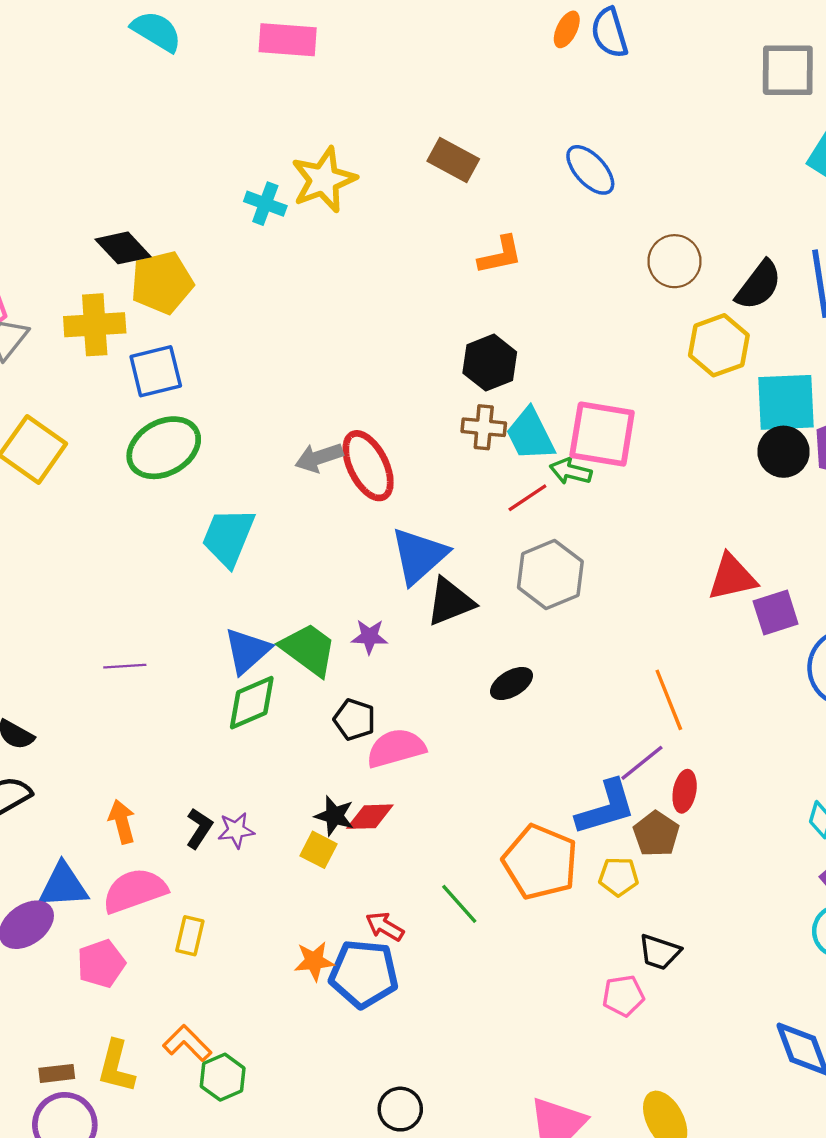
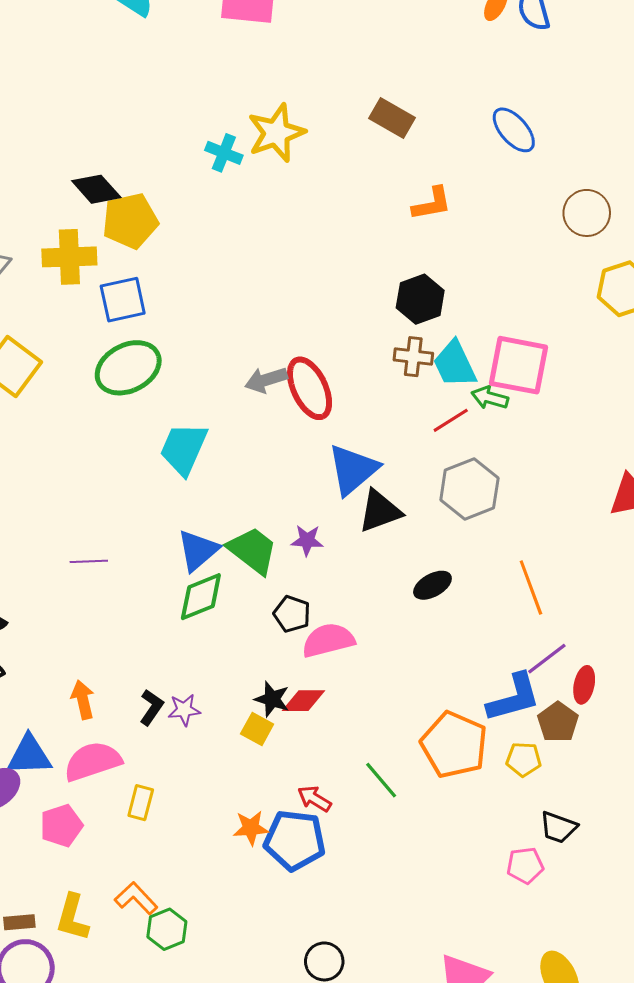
orange line: (669, 700) -> (531, 587), moved

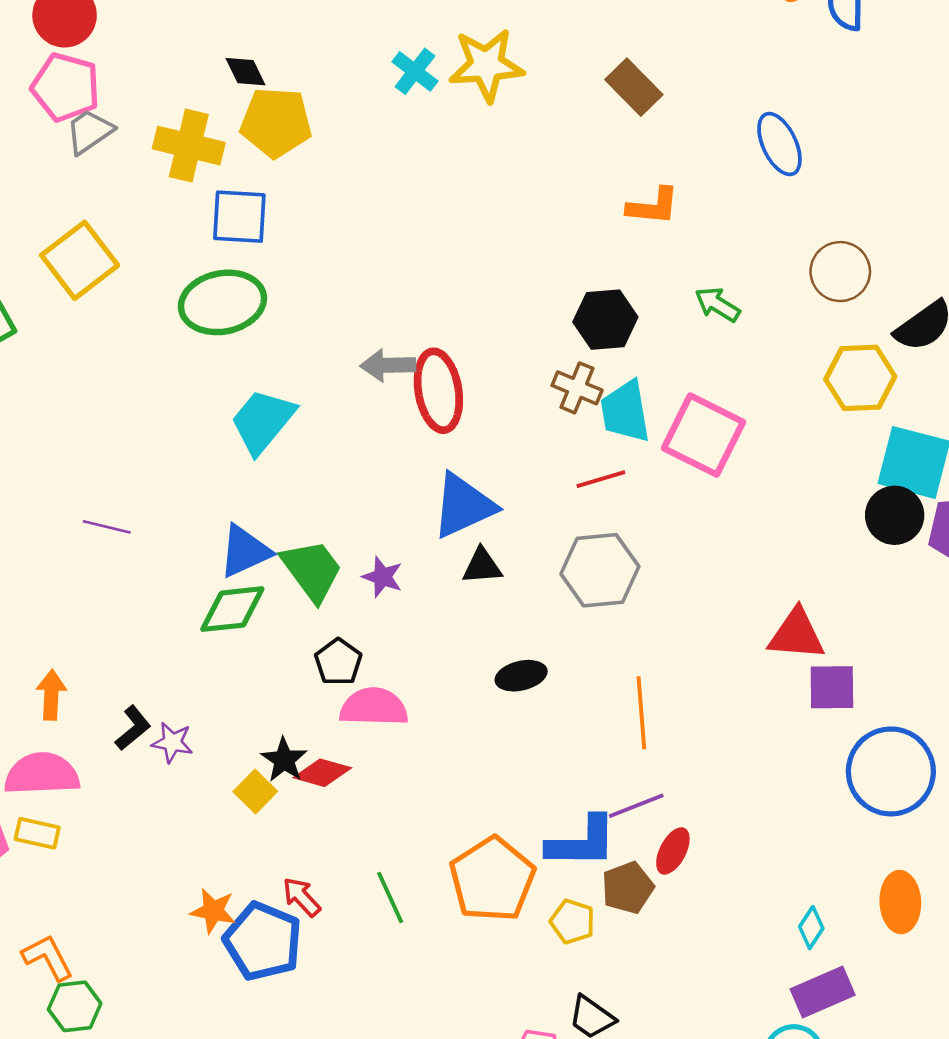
black diamond: (96, 189) -> (245, 72), size x0.7
green arrow: (490, 398) -> (717, 304), moved
black triangle: (380, 511) -> (482, 566), size x0.7
yellow rectangle: (141, 803) -> (37, 833), moved, turned 72

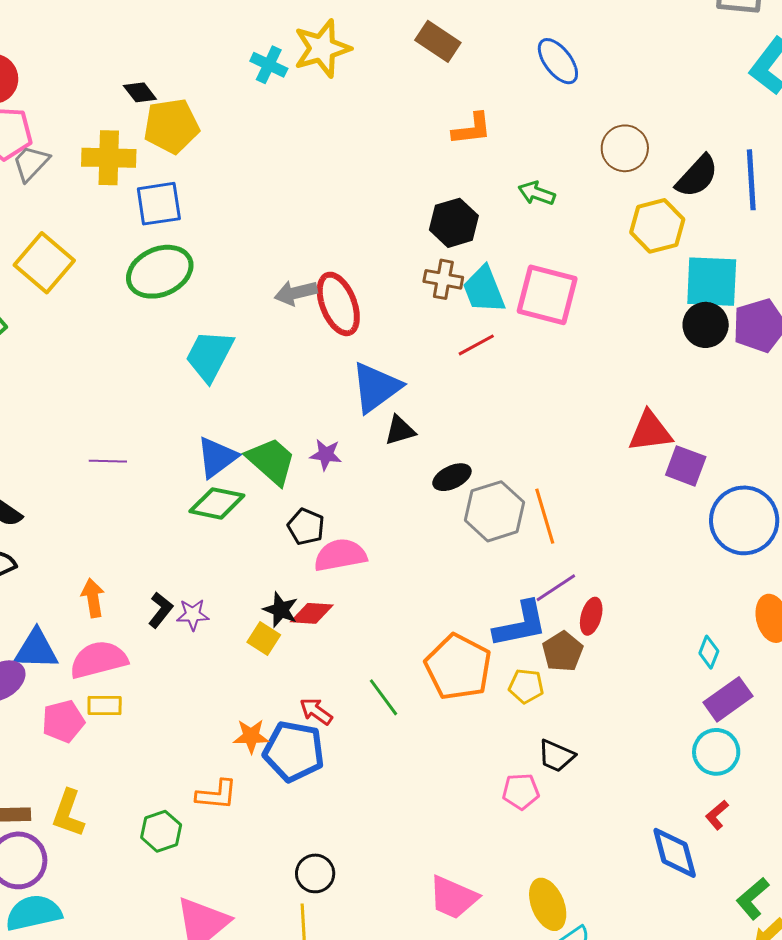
gray hexagon: (600, 570) -> (494, 511), moved
green diamond: (232, 609) -> (217, 503), turned 30
black ellipse: (521, 676) -> (452, 477), moved
purple square: (832, 687) -> (686, 466), turned 33
orange L-shape: (48, 957) -> (217, 795), moved, turned 135

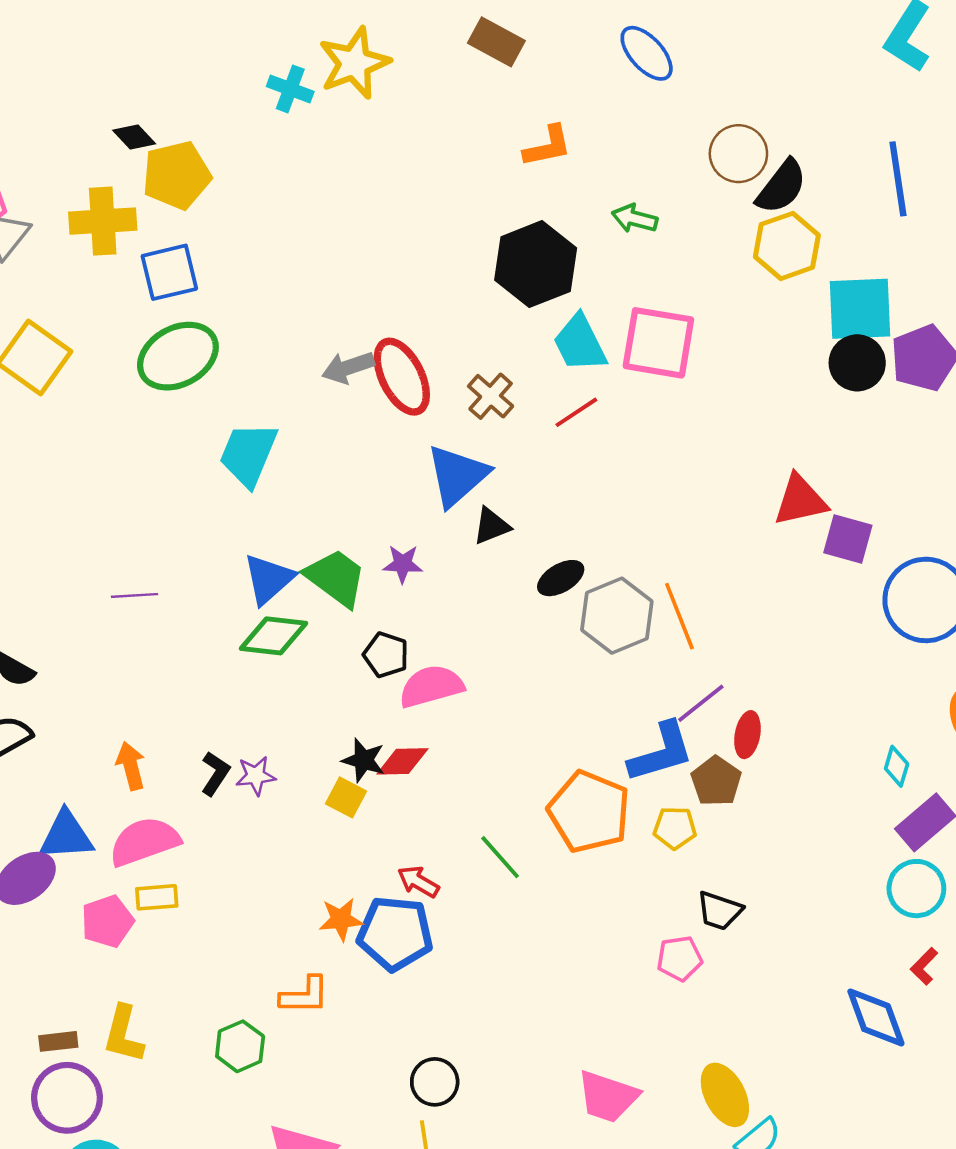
black semicircle: (697, 176) -> (782, 187), moved
black hexagon: (454, 223) -> (536, 264), size x1.4
brown cross: (443, 279) -> (491, 396), moved, turned 36

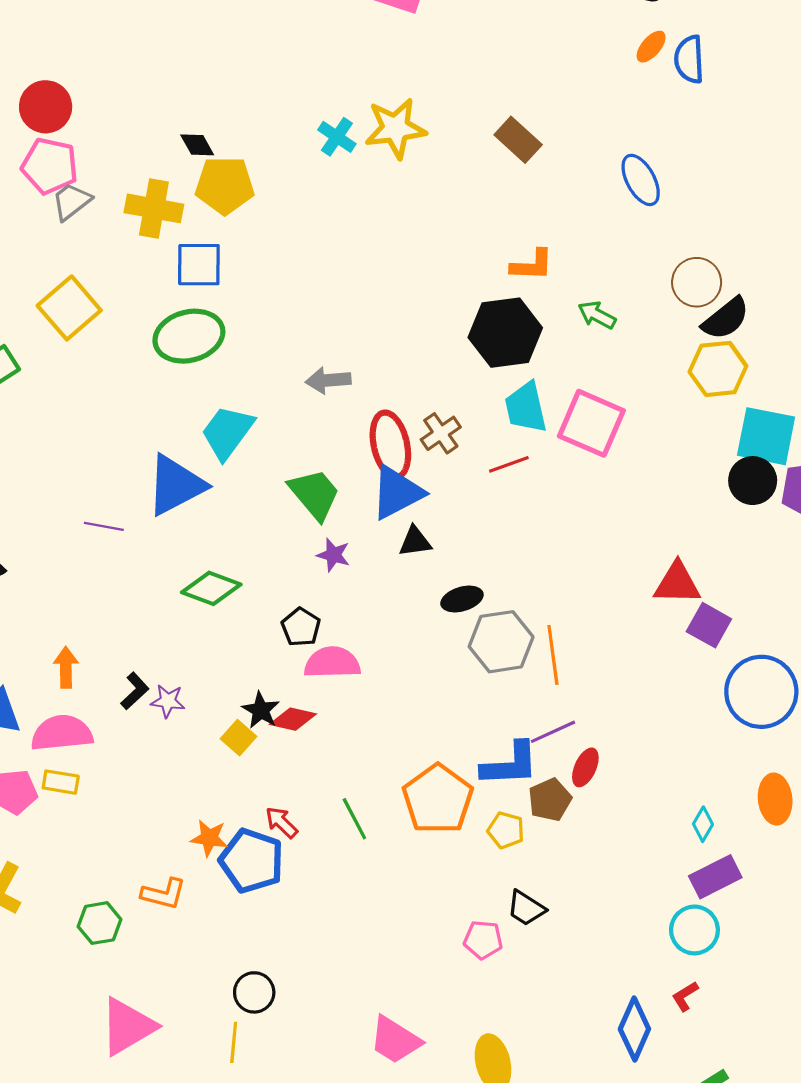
orange L-shape: (548, 146) -> (532, 265), moved
red ellipse: (402, 377) -> (390, 445), moved
green trapezoid: (336, 578) -> (315, 494), moved
blue triangle: (269, 579) -> (176, 485), moved, size x1.4
blue diamond: (876, 1018) -> (634, 1029), turned 30

